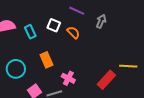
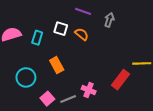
cyan rectangle: (30, 32) -> (37, 38), turned 48
pink cross: (68, 78) -> (89, 90), moved

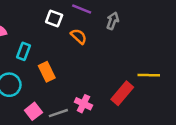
white square: (61, 29) -> (54, 18), moved
cyan rectangle: (37, 38) -> (24, 51), moved

